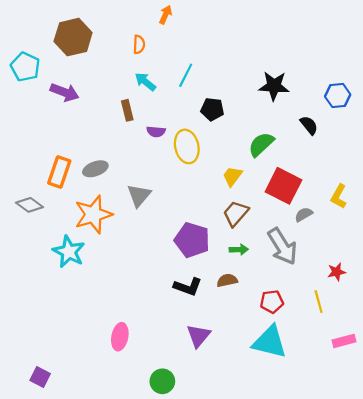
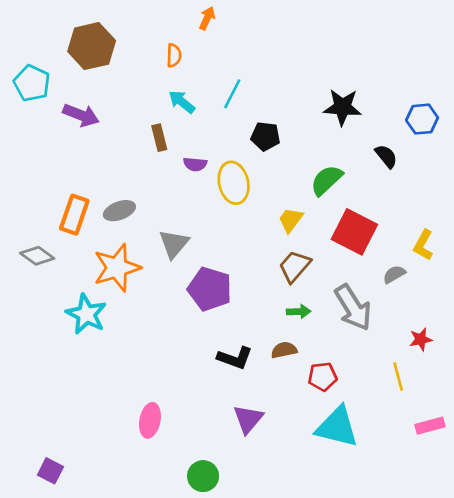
gray semicircle: (304, 214) -> (394, 274), moved
purple pentagon: (192, 240) -> (210, 289), moved
red pentagon: (272, 302) -> (323, 377), moved

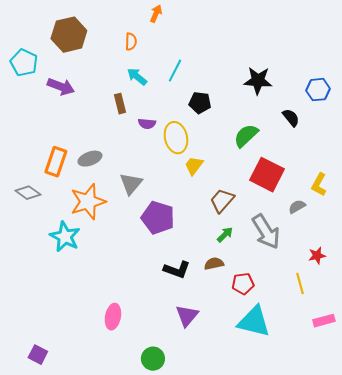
yellow trapezoid: (291, 220) -> (194, 166), moved
green arrow: (299, 311) -> (225, 235), turned -42

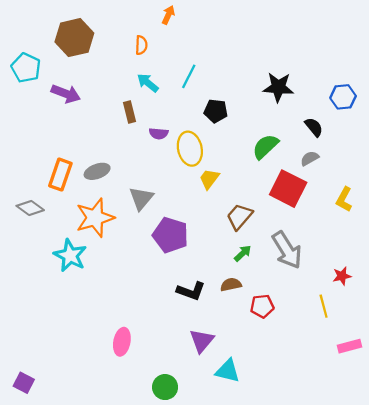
gray semicircle: (297, 207) -> (310, 158), moved
cyan triangle: (254, 322) -> (228, 371), moved, size x0.7
purple square: (38, 355) -> (24, 383), moved

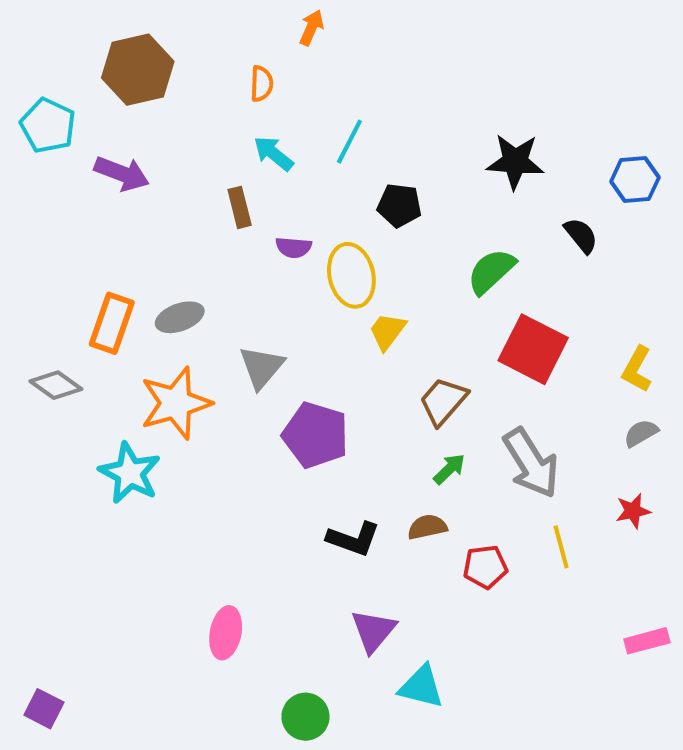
gray semicircle: (310, 158) -> (641, 433), moved
yellow line: (324, 306) -> (561, 547), moved

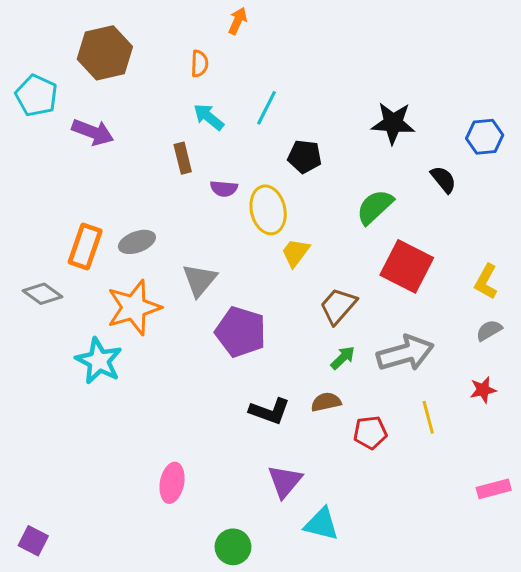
gray arrow: (531, 463) -> (405, 353), turned -74

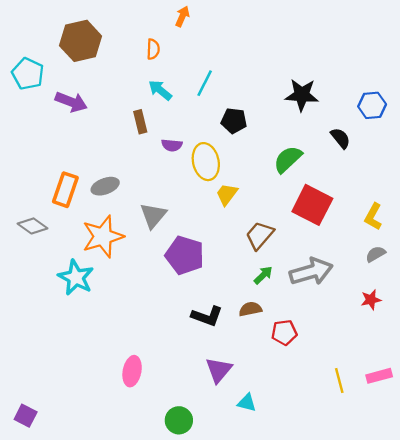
yellow line: (428, 417) -> (339, 381), moved
cyan triangle: (321, 524) -> (247, 403), size x0.7

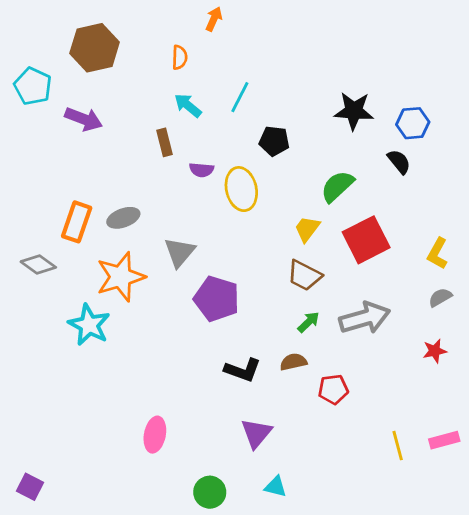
blue hexagon: (372, 105) -> (413, 123), moved
yellow trapezoid: (227, 194) -> (307, 229), moved
red square: (312, 205) -> (366, 240), turned 36
brown trapezoid: (260, 235) -> (304, 275), turned -104
cyan triangle: (247, 403) -> (276, 487), moved

